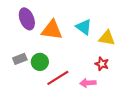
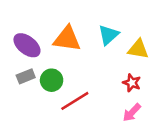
purple ellipse: (27, 19) -> (27, 45), moved, turned -30
cyan triangle: (84, 27) -> (108, 35), turned 42
pink arrow: (88, 83) -> (132, 113), moved, turned -42

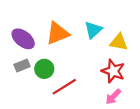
orange triangle: (67, 39) -> (58, 33), turned -30
red star: (132, 83) -> (113, 71), size x1.5

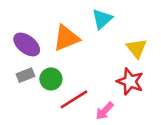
cyan triangle: (93, 30) -> (102, 19), moved
yellow triangle: (119, 42) -> (136, 48), turned 42
pink arrow: (113, 97) -> (105, 111), moved

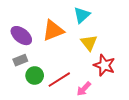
yellow triangle: (136, 48) -> (89, 43), moved
green circle: (51, 79) -> (35, 76), moved

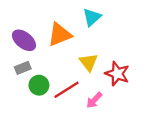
yellow triangle: (89, 43) -> (88, 62), moved

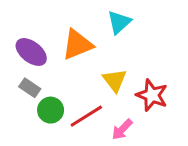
gray rectangle: (23, 68) -> (30, 88), turned 56

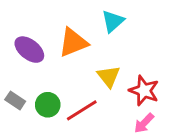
gray rectangle: (30, 88) -> (15, 100), moved
pink arrow: (122, 129) -> (144, 123), moved

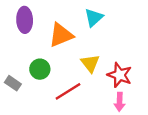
purple ellipse: (29, 50) -> (25, 20), moved, turned 50
green circle: (48, 105) -> (40, 69), moved
pink arrow: (144, 123) -> (120, 102), turned -42

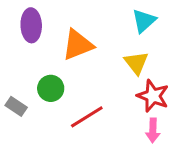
cyan triangle: (94, 18) -> (144, 21), moved
yellow triangle: (90, 63) -> (136, 63), moved

